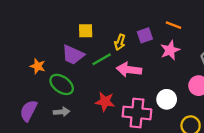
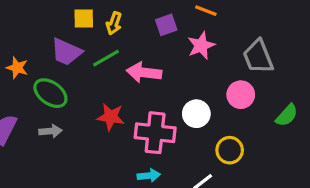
yellow arrow: (120, 42) -> (114, 23), moved

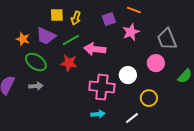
orange star: (17, 68) -> (23, 39), moved
red star: (111, 117) -> (69, 63), moved

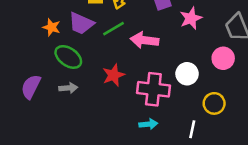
red star: (69, 63) -> (113, 75), moved, turned -30
white line: (132, 118) -> (192, 129), turned -40

